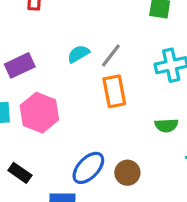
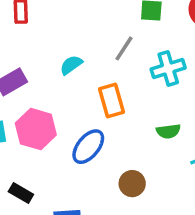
gray line: (111, 56) -> (124, 48), moved
blue ellipse: (88, 168) -> (88, 147), moved

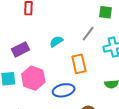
blue ellipse: (88, 147) -> (64, 90), turned 35

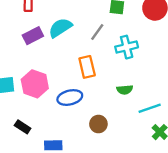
cyan semicircle: (56, 41) -> (60, 28), moved, size x1.5
purple rectangle: (21, 49) -> (33, 36), moved

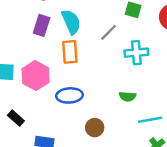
cyan semicircle: (60, 28) -> (71, 22), turned 90
purple rectangle: (33, 36) -> (42, 25), turned -54
orange rectangle: (87, 67) -> (70, 52), moved

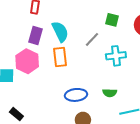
pink hexagon: (36, 76) -> (27, 61), moved
blue ellipse: (69, 95) -> (76, 95), moved

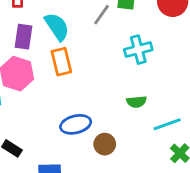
gray line: (92, 39) -> (101, 15), moved
blue ellipse: (76, 95) -> (76, 124), moved

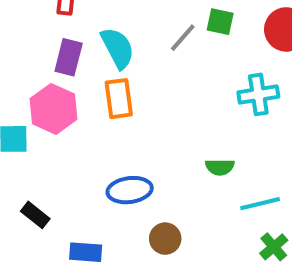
cyan cross: (138, 50) -> (258, 94), moved
brown circle: (105, 144) -> (165, 239), moved

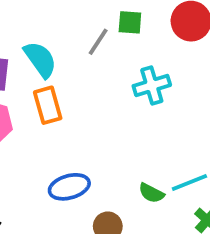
cyan cross: (258, 94) -> (152, 85), moved
green semicircle: (220, 167) -> (151, 193), moved, turned 35

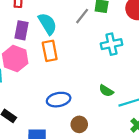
green semicircle: (151, 193) -> (106, 91), moved

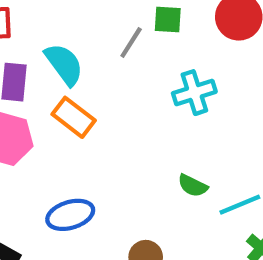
orange rectangle: (50, 51) -> (74, 117), turned -36
blue ellipse: (59, 100) -> (70, 215), moved

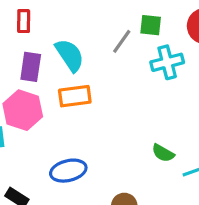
cyan cross: (194, 93) -> (167, 62), moved
orange rectangle: (74, 117) -> (75, 96), turned -48

